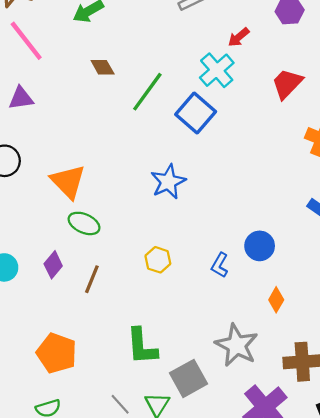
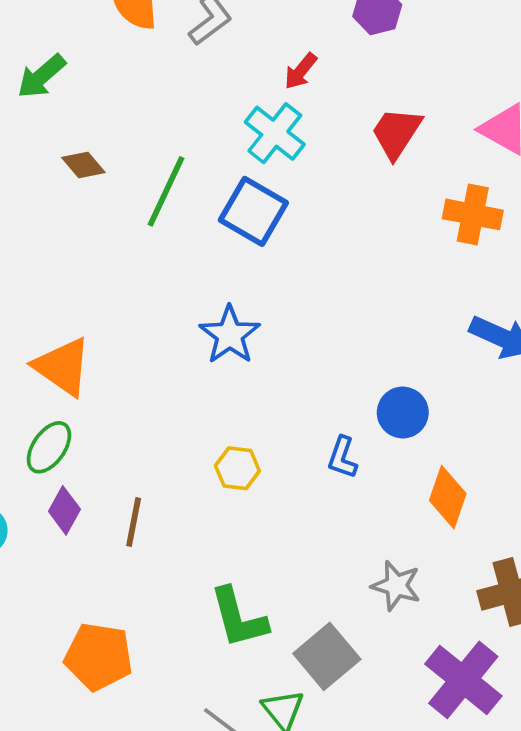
green ellipse: (84, 223) -> (49, 447), moved, turned -68
orange diamond: (276, 300) -> (448, 497), size x1.4
gray star: (237, 345) -> (396, 586), size x0.7

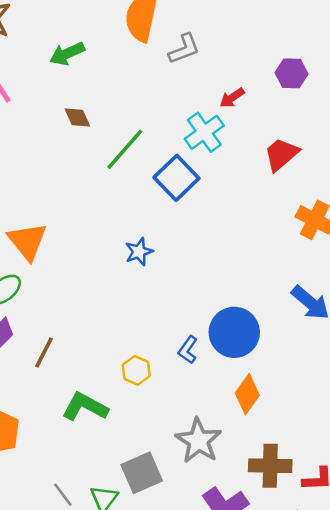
blue star: (230, 335) -> (139, 252), size x0.7
blue circle: (403, 412) -> (234, 332), size x1.5
yellow hexagon: (237, 468) -> (136, 370), moved
gray star: (396, 586) -> (198, 441), size x1.4
green L-shape: (238, 618) -> (85, 407), moved, turned 117

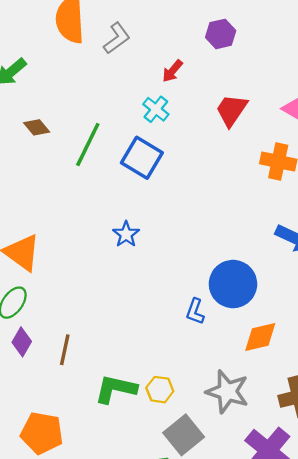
cyan cross: (204, 132) -> (156, 109), size x0.7
yellow hexagon: (136, 370) -> (160, 390), moved
orange diamond: (247, 394) -> (260, 337), turned 57

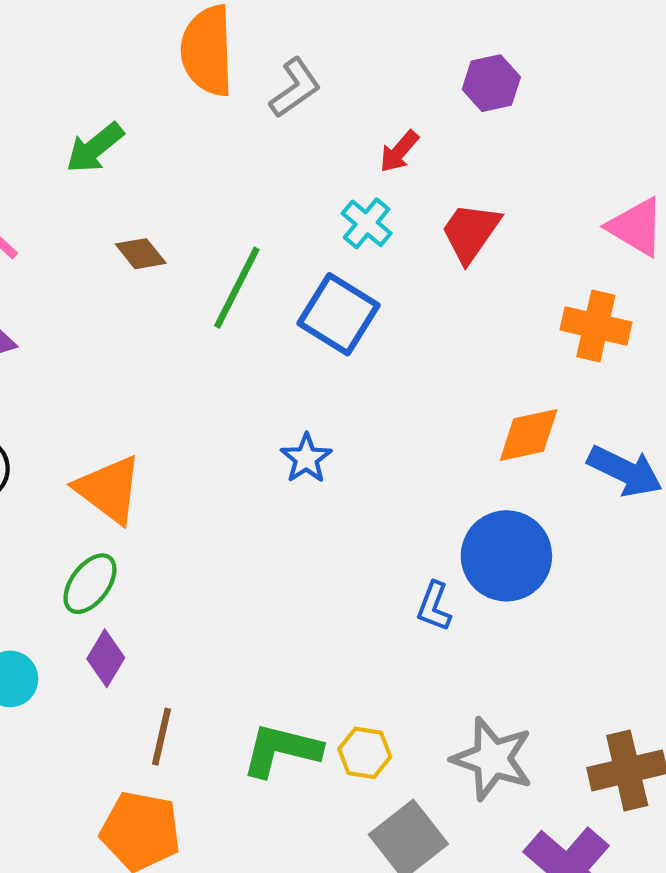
red trapezoid: (231, 110) -> (470, 232), moved
orange diamond: (260, 337) -> (529, 435), moved
brown line: (65, 350) -> (162, 737), moved

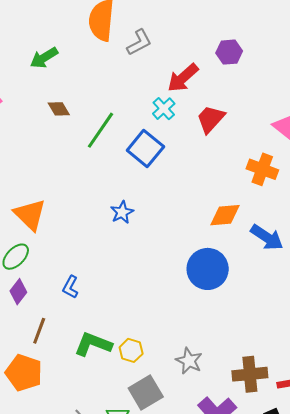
red arrow: (399, 151) -> (183, 78), size x1.6
blue L-shape: (434, 606) -> (70, 287), moved
gray star: (492, 759) -> (189, 361), size x0.7

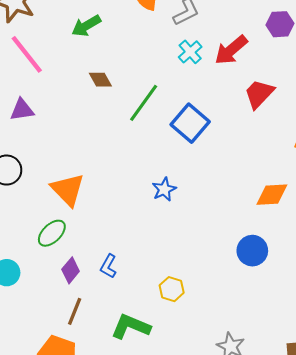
cyan cross: (164, 109) -> (190, 52), moved
blue circle: (208, 269) -> (252, 251), size x0.7
purple diamond: (18, 292) -> (71, 270), moved
yellow hexagon: (131, 350) -> (172, 289), moved

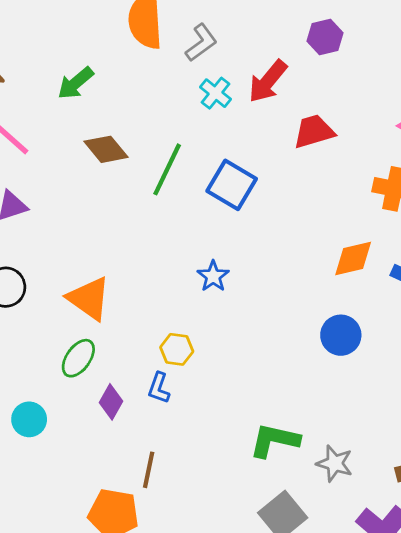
brown diamond: (100, 80) -> (106, 149), size x1.4
red trapezoid: (259, 94) -> (314, 131), turned 40
yellow hexagon: (172, 289) -> (177, 349), moved
brown line: (75, 311) -> (149, 470), moved
green L-shape: (131, 327) -> (274, 440), moved

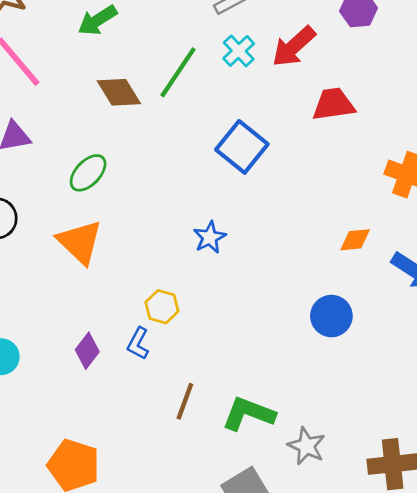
green line: (167, 169) -> (178, 72), moved
orange diamond: (353, 259) -> (355, 240), size x0.7
green ellipse: (78, 358) -> (88, 173), moved
brown line: (149, 470) -> (185, 401), moved

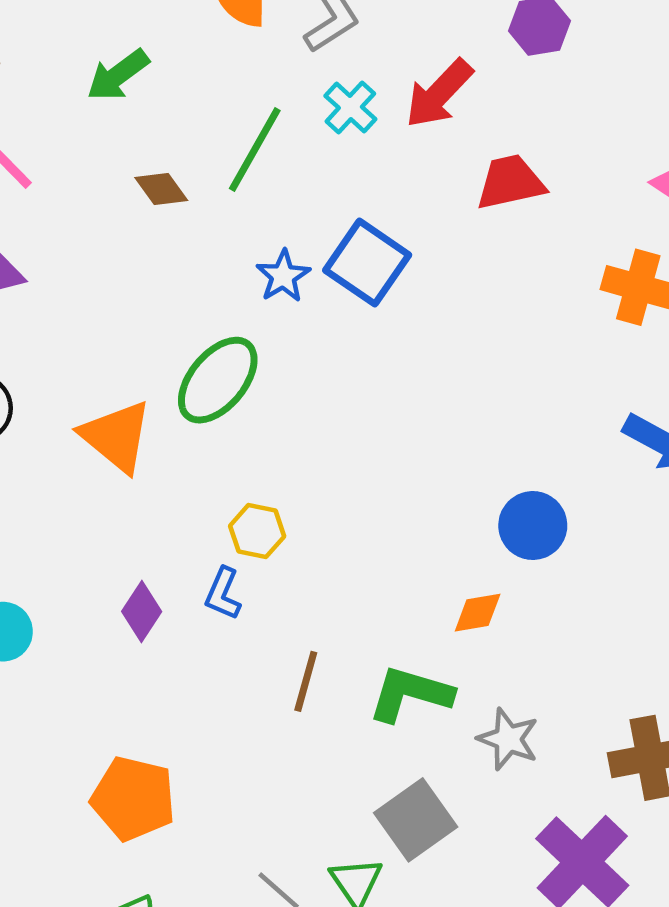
brown diamond: (119, 92) -> (161, 189), size x0.7
green ellipse: (88, 173) -> (218, 380), moved, size x1.4
blue star: (210, 237) -> (283, 276), moved
orange diamond: (355, 240) -> (478, 613), moved

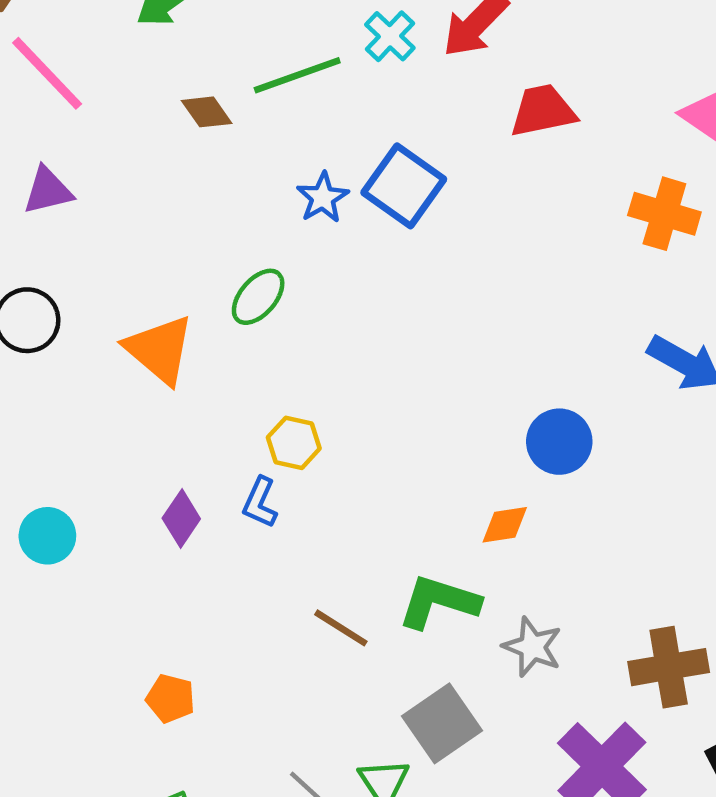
green line: (255, 149) -> (297, 75), turned 40
green ellipse: (218, 380) -> (258, 297), size x0.7
brown line: (306, 681) -> (341, 628), moved, turned -74
orange pentagon: (133, 798) -> (170, 698), size x0.6

